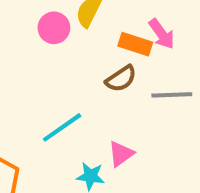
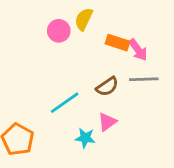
pink arrow: (162, 34) -> (138, 50), moved
brown semicircle: (121, 79) -> (107, 87), moved

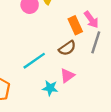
orange rectangle: (117, 43) -> (75, 25), moved, turned 48
gray line: (144, 79) -> (96, 42), turned -70

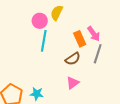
cyan line: (34, 61) -> (44, 41), moved, turned -45
cyan star: (50, 88) -> (37, 94), moved

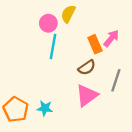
pink arrow: (94, 34) -> (111, 38), turned -105
gray line: (98, 54) -> (116, 80), moved
pink triangle: (73, 83) -> (87, 95), size x1.5

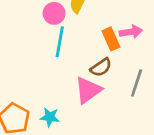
pink arrow: (111, 38) -> (131, 32), turned 42
pink triangle: (87, 95) -> (88, 90), moved

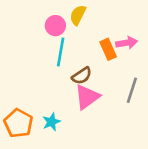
brown semicircle: (101, 67) -> (82, 76), moved
cyan star: (50, 117) -> (51, 122), turned -30

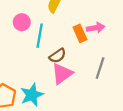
pink circle: (55, 26) -> (22, 22), moved
cyan star: (51, 122) -> (32, 95), size x1.5

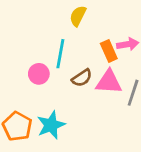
pink circle: (22, 22) -> (39, 74), moved
pink triangle: (62, 74) -> (109, 82), moved, turned 40

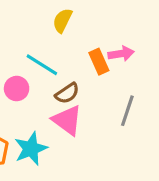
cyan line: (60, 54) -> (42, 65), turned -68
pink triangle: (109, 82) -> (67, 120), moved, turned 32

